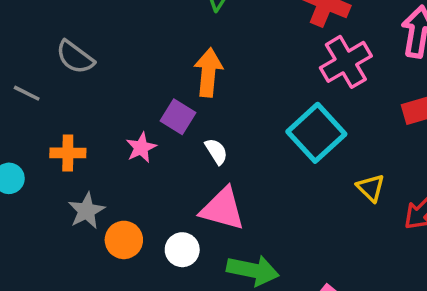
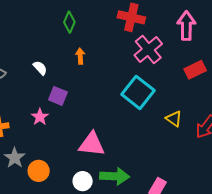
orange arrow: (208, 72) -> (80, 56), moved, size x0.6
white semicircle: (216, 151) -> (40, 68), moved
white circle: (182, 250) -> (83, 181), moved

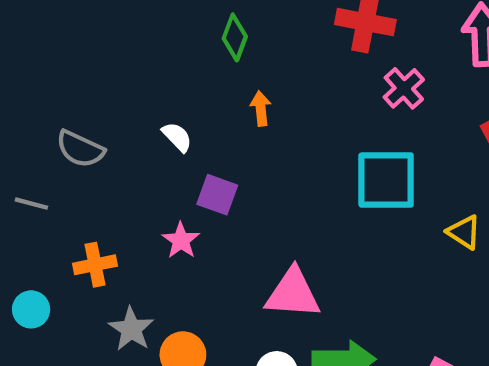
pink cross: (148, 49) -> (404, 88), size x0.7
cyan square: (138, 92) -> (386, 180), turned -36

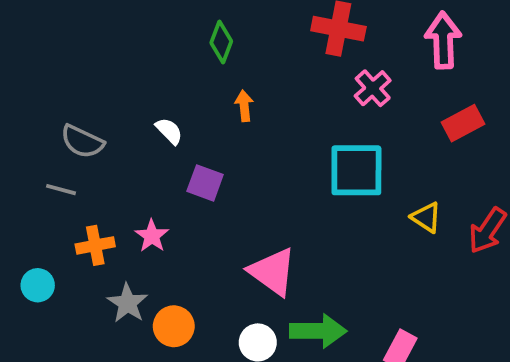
gray line: (31, 204) -> (61, 190), moved
pink star: (181, 240) -> (152, 236), moved
pink triangle: (293, 293) -> (273, 272), turned 32

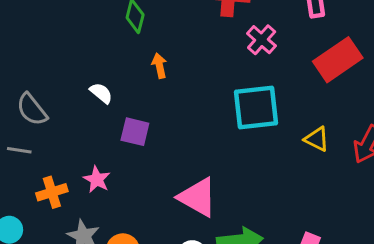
red rectangle: (463, 123) -> (338, 60), size x1.4
gray semicircle: (82, 141) -> (32, 109), turned 33

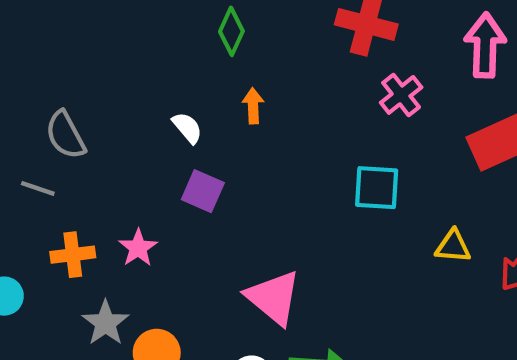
white semicircle: (101, 93) -> (187, 128), moved
cyan square: (256, 108) -> (377, 188), size x0.7
yellow triangle: (317, 139) -> (453, 246), turned -32

